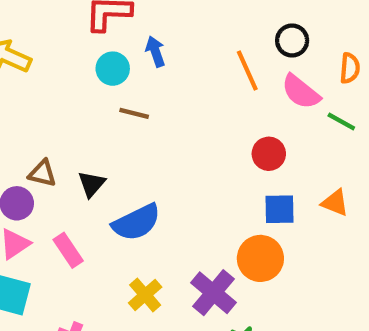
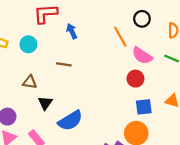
cyan circle: (113, 69) -> (28, 44), moved
pink semicircle: (301, 92) -> (142, 56), moved
brown triangle: (42, 173) -> (30, 82), moved

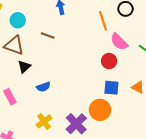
cyan circle: (28, 44) -> (18, 20), moved
brown triangle: (30, 82) -> (14, 45), size x1.5
blue semicircle: (70, 121) -> (43, 87), size x0.6

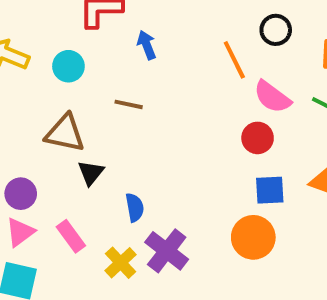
cyan circle: (18, 20) -> (68, 66), moved
blue semicircle: (43, 87) -> (135, 207), turned -72
yellow cross: (44, 121) -> (121, 263), moved
purple cross: (76, 124) -> (167, 251), moved

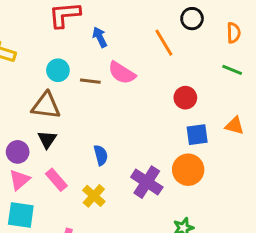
cyan circle: (68, 66) -> (58, 70), moved
pink semicircle: (272, 97) -> (122, 73), moved
black triangle: (91, 173) -> (47, 139), moved
purple cross: (167, 251) -> (147, 182), moved

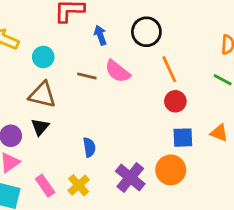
black circle: (192, 19) -> (146, 32), moved, size x1.4
orange line: (164, 43) -> (169, 69), moved
cyan circle: (58, 70) -> (43, 57), moved
pink rectangle: (56, 180) -> (45, 186), moved

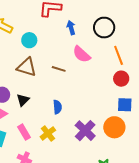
brown line: (87, 76) -> (59, 69), moved
black triangle: (40, 127) -> (23, 100), moved

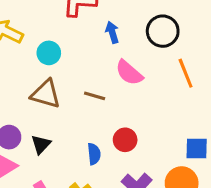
red circle: (121, 79) -> (125, 140), moved

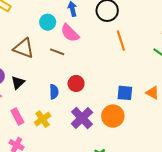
cyan circle: (49, 53) -> (48, 22), moved
pink semicircle: (129, 73) -> (70, 33), moved

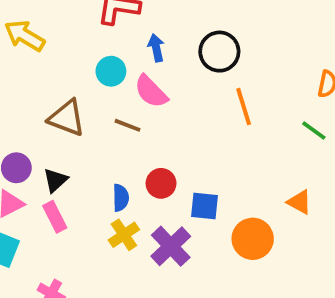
blue square: (125, 93) -> (205, 206), moved
pink rectangle: (17, 116) -> (55, 217), moved
orange circle: (113, 116) -> (253, 239), moved
yellow cross: (43, 119) -> (124, 235), moved

